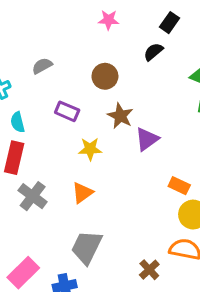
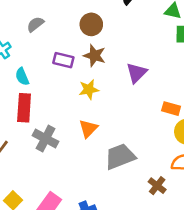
brown star: (120, 116) -> (95, 56), moved
gray trapezoid: (87, 247) -> (120, 156), moved, turned 52

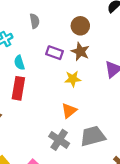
gray semicircle: (35, 24) -> (35, 21), turned 112
gray cross: (46, 139) -> (59, 140), moved

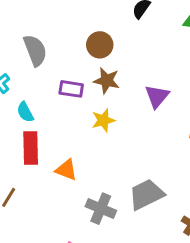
gray semicircle: (35, 21) -> (35, 50), size x1.5
orange triangle: (69, 111) -> (66, 170), moved, turned -49

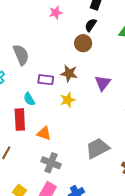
brown circle: (100, 45) -> (83, 43), moved
cyan semicircle: (25, 112) -> (29, 99), moved
gray cross: (101, 209) -> (51, 163), moved

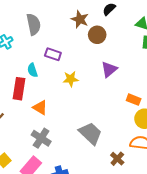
brown circle: (83, 43) -> (97, 35), moved
brown star: (69, 73) -> (80, 19), moved
gray trapezoid: (98, 148) -> (90, 133), turned 60

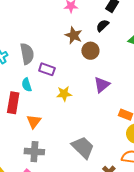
gray semicircle: (34, 24) -> (27, 54), moved
orange triangle: (40, 107) -> (34, 121), turned 35
gray cross: (41, 138) -> (34, 152), turned -30

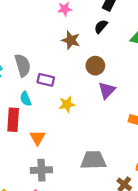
brown circle: (90, 51) -> (95, 66), moved
gray trapezoid: (83, 147) -> (93, 160), turned -40

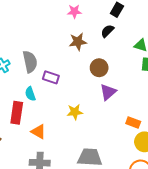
brown star: (71, 40) -> (78, 42), turned -30
yellow star: (67, 104) -> (75, 112), moved
orange triangle: (37, 138) -> (38, 132), turned -35

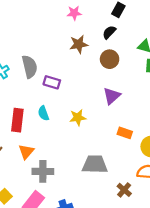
brown circle: (99, 68) -> (110, 59), moved
cyan semicircle: (30, 94) -> (43, 113), moved
orange rectangle: (133, 123) -> (125, 133), moved
orange triangle: (38, 132) -> (26, 152), moved, turned 42

